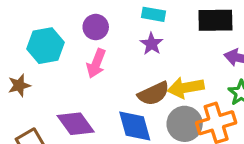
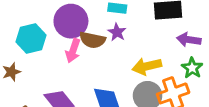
purple circle: (96, 27) -> (71, 21), size x1.6
brown semicircle: (154, 94) -> (92, 40), moved, turned 40

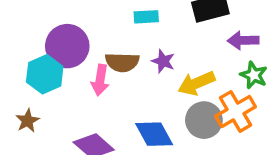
purple circle: (71, 21) -> (67, 46), moved
purple star: (117, 32) -> (163, 61), moved

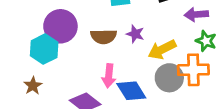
pink arrow: (100, 80) -> (109, 76), moved
orange cross: (236, 111) -> (193, 70), turned 32

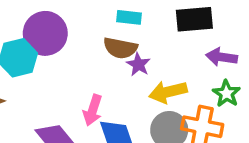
brown semicircle: (104, 37) -> (120, 48), moved

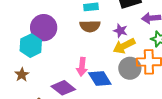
purple star: (138, 64) -> (120, 31), moved

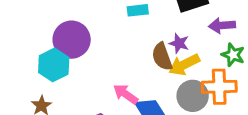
brown semicircle: (90, 26) -> (162, 57), moved, turned 72
pink arrow: (82, 67) -> (125, 94), turned 120

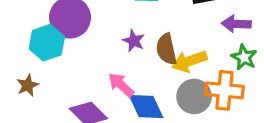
purple star: (179, 43) -> (134, 41), moved

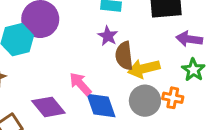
purple star: (134, 41) -> (108, 36), moved
orange cross: (224, 90) -> (173, 98), size x0.6

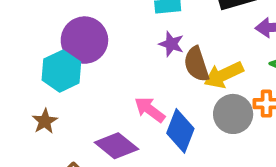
blue diamond: (101, 105) -> (180, 131), turned 52

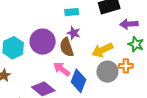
purple circle: (84, 40) -> (43, 42), moved
brown semicircle: (196, 64) -> (67, 47), moved

